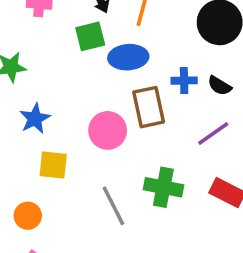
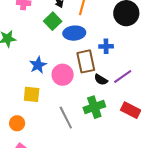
green square: (90, 36) -> (53, 21), turned -30
black semicircle: (220, 86) -> (101, 80), moved
blue star: (35, 119) -> (38, 65), moved
green cross: (163, 187) -> (94, 107), turned -30

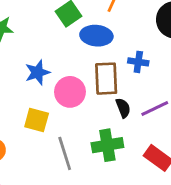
black semicircle: (101, 80) -> (123, 108), turned -152
yellow square: (32, 94) -> (37, 120), moved

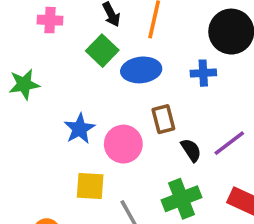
blue cross: (138, 62) -> (203, 73), moved
brown rectangle: (106, 79) -> (163, 119), size x0.7

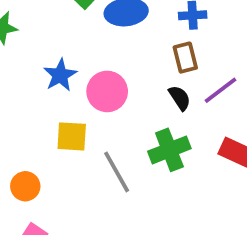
brown rectangle: (163, 119) -> (185, 58), moved

